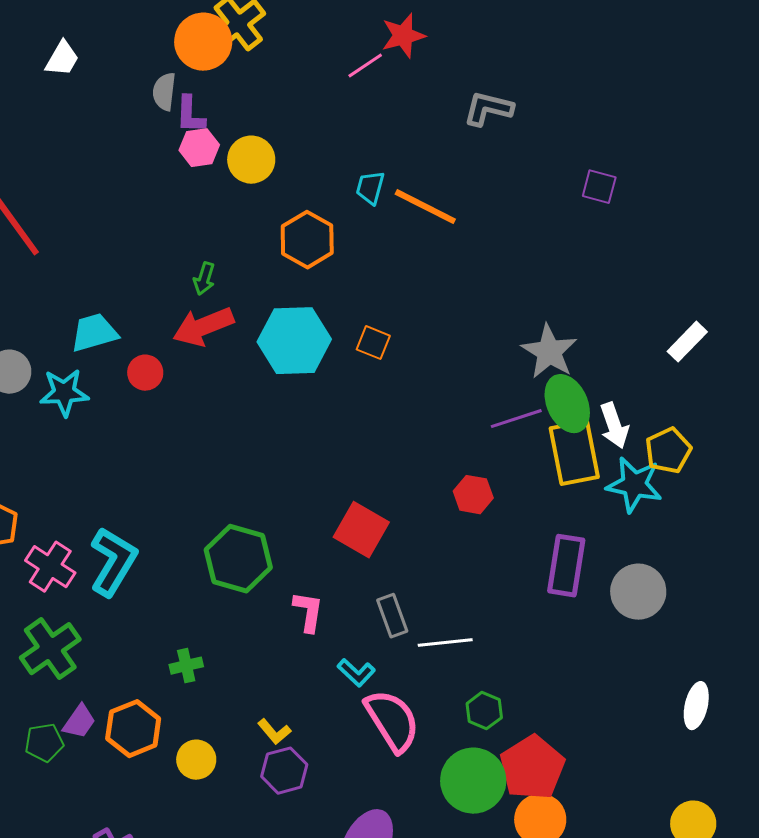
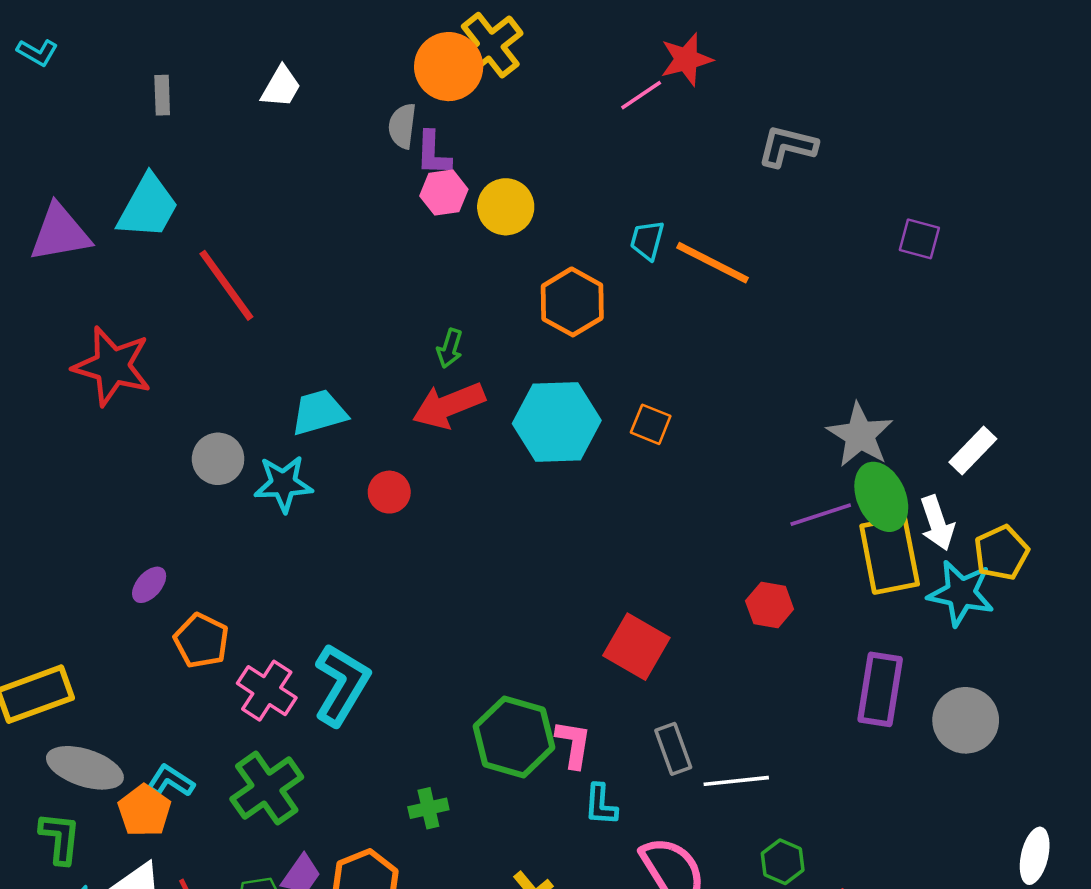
white rectangle: (687, 342) -> (973, 450), moved
red circle: (145, 373) -> (389, 492), moved
green hexagon: (238, 559) -> (514, 737), moved
cyan L-shape: (356, 673) -> (601, 805), moved, turned 51

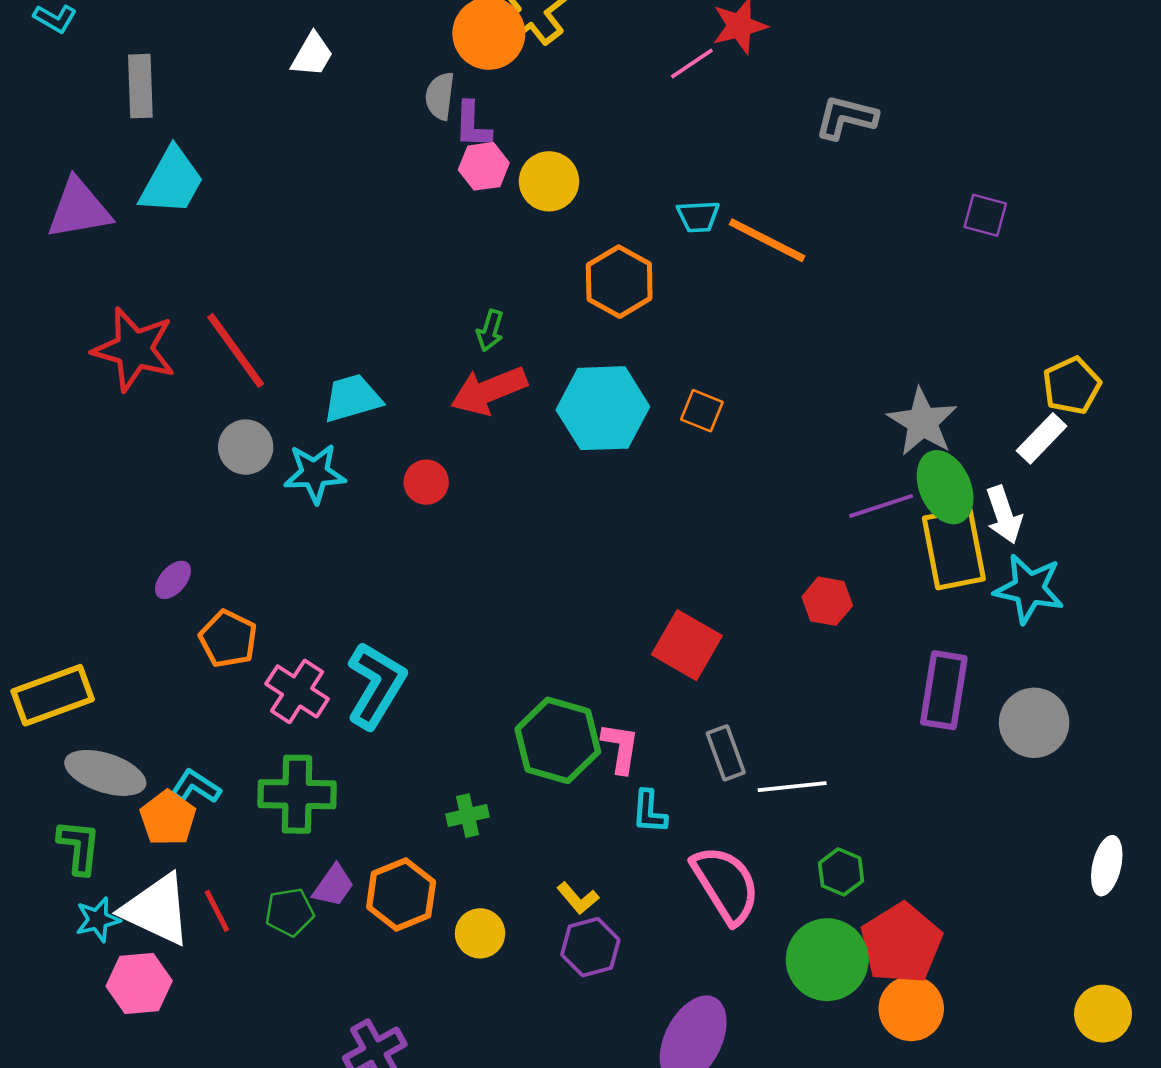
gray rectangle: (162, 95) -> (140, 86), moved, size x1.5
cyan trapezoid: (647, 240) -> (698, 216), turned -108
red line: (226, 285) -> (236, 351), moved
yellow pentagon: (1001, 553) -> (1072, 386), moved
green cross: (267, 788) -> (297, 794), turned 36

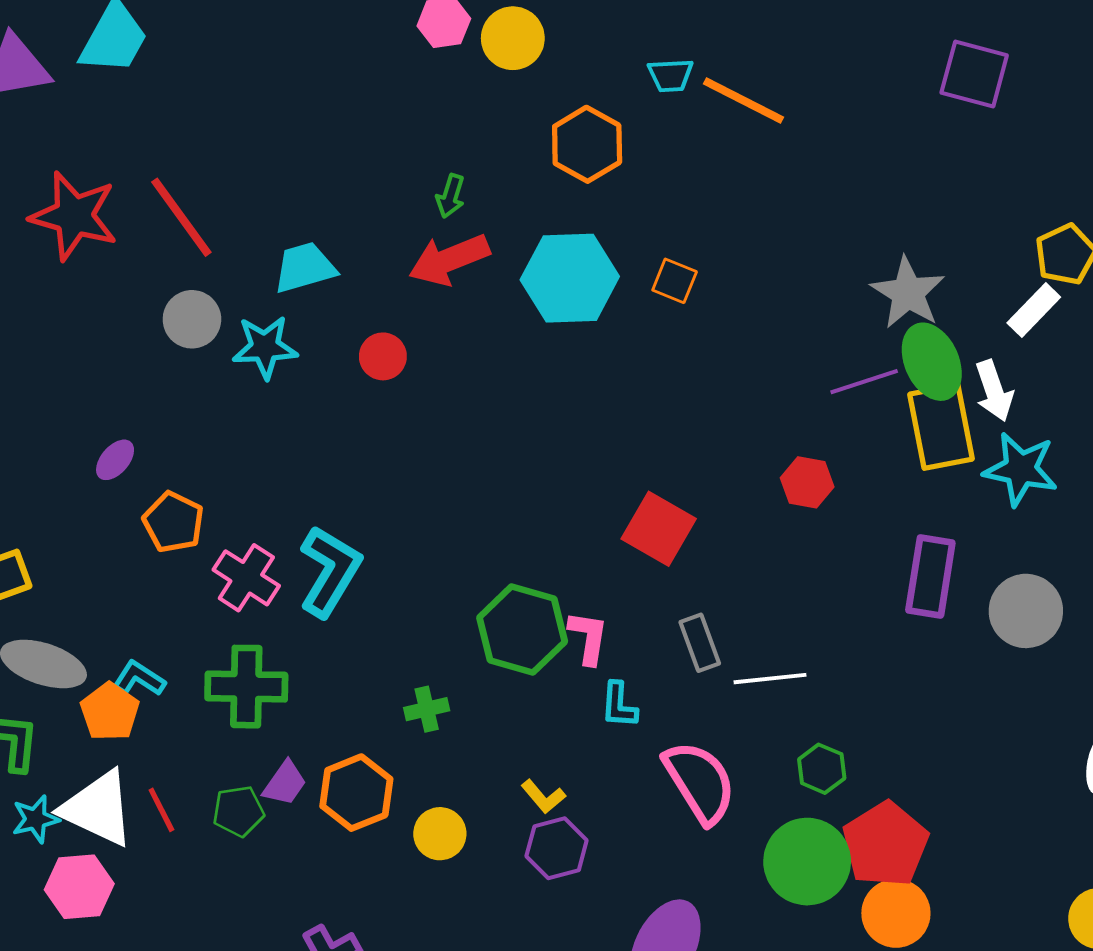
purple square: (985, 215) -> (974, 74), size x1.5

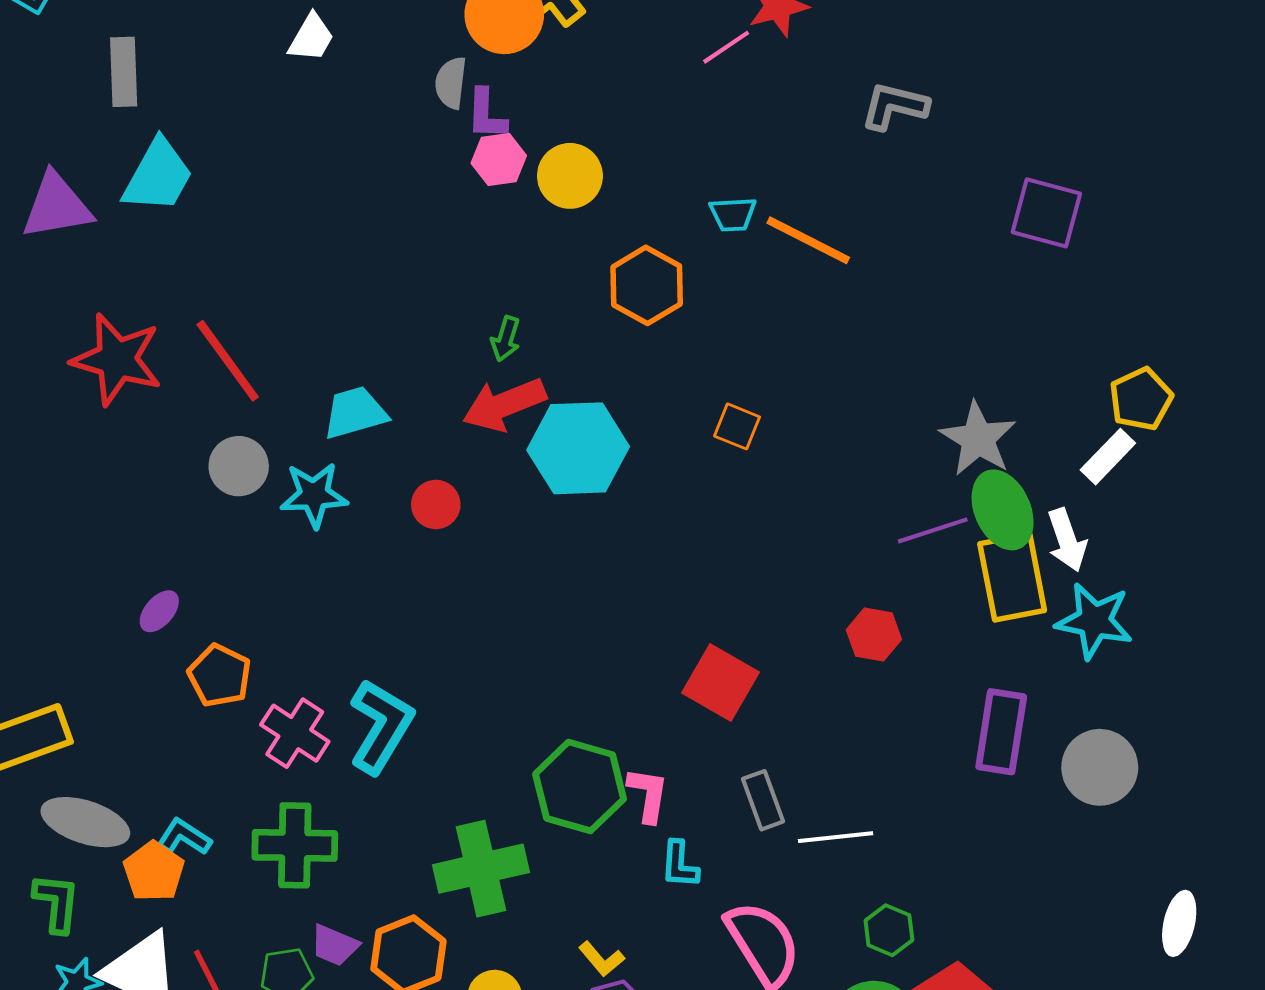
cyan hexagon: (570, 278) -> (578, 448), moved
green cross: (427, 709) -> (481, 869), size x2.0
purple trapezoid: (285, 783) -> (334, 945), turned 78

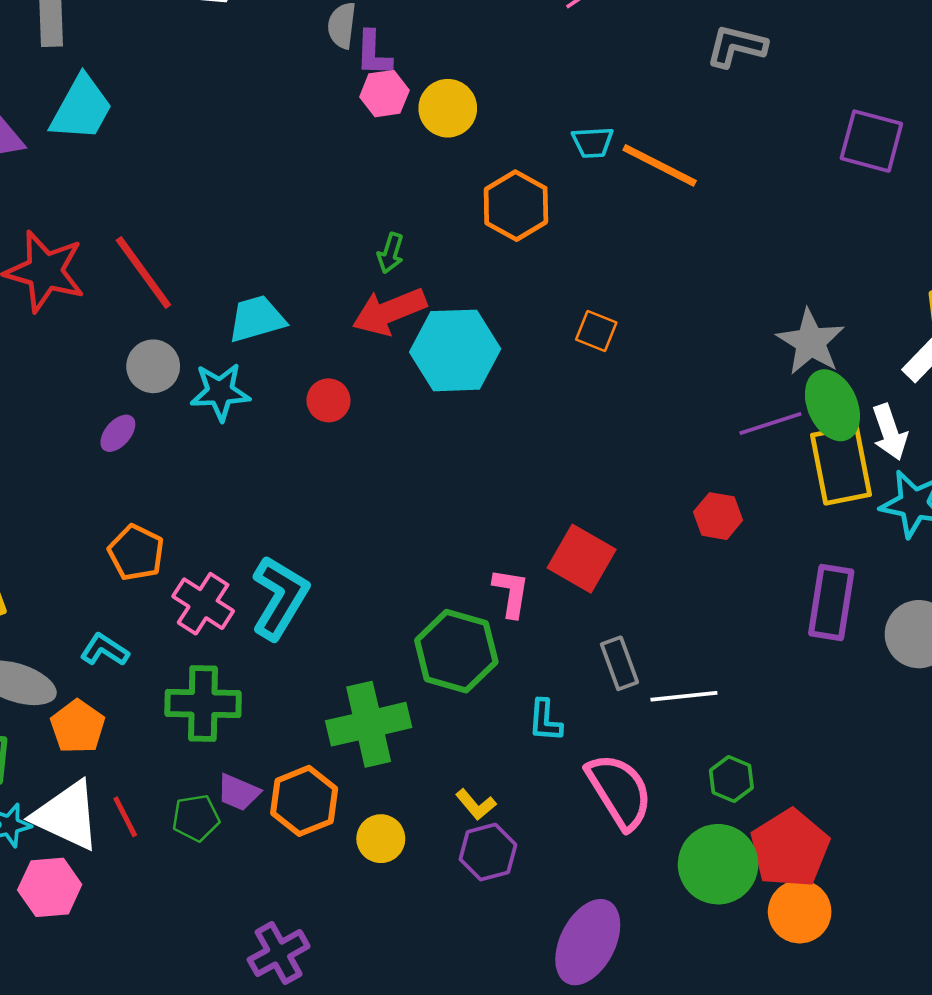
purple ellipse: (159, 611) -> (118, 433), moved
pink L-shape: (648, 795) -> (511, 593), moved
cyan L-shape: (184, 837) -> (104, 650), moved

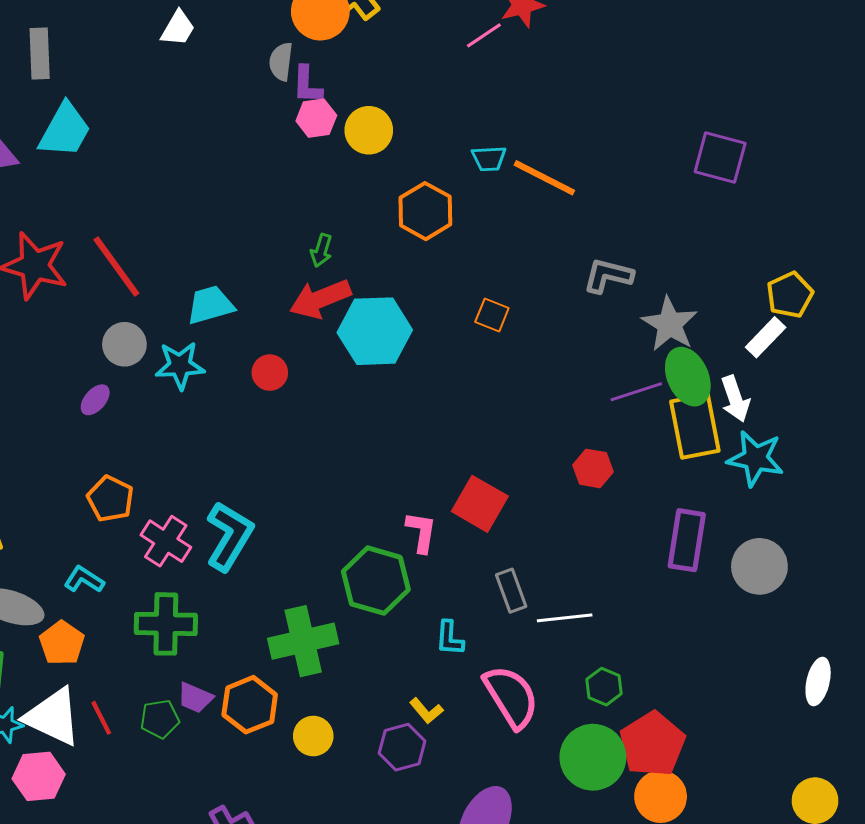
gray L-shape: (736, 46) -> (608, 276), moved
yellow L-shape: (476, 805) -> (426, 711), moved

